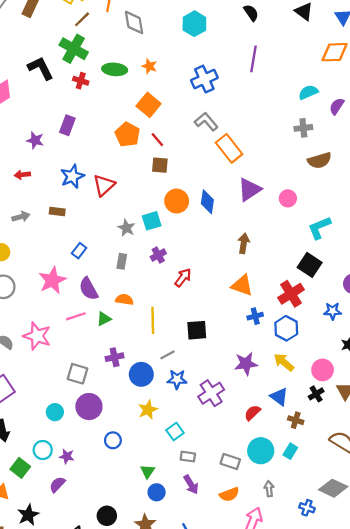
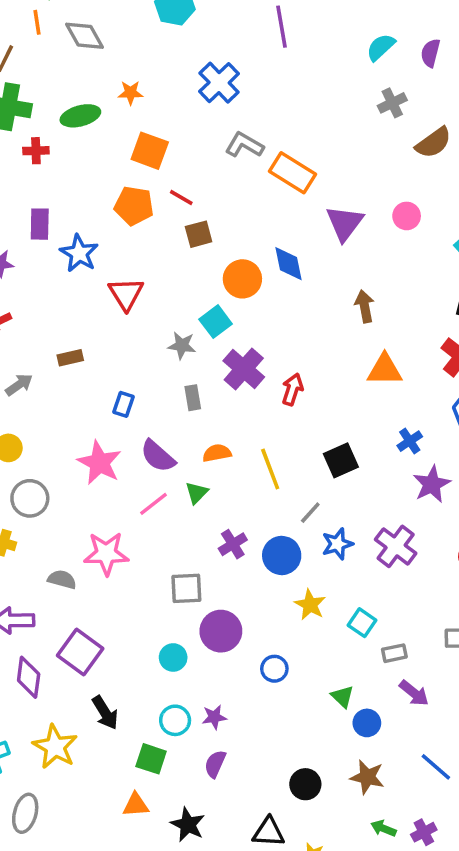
blue star: (72, 176) -> (79, 253), moved
purple cross: (158, 255) -> (244, 369), size x1.6
blue cross: (255, 316) -> (410, 441), moved

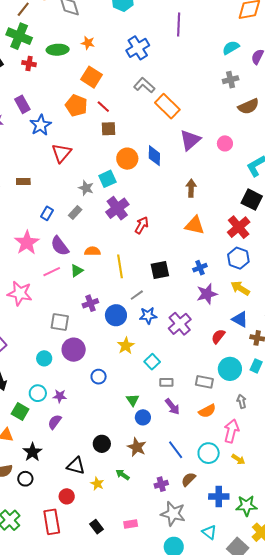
purple rectangle: (40, 224) -> (22, 104), turned -42
gray rectangle: (193, 398) -> (75, 213), moved, turned 40
green arrow: (383, 828) -> (123, 475), moved

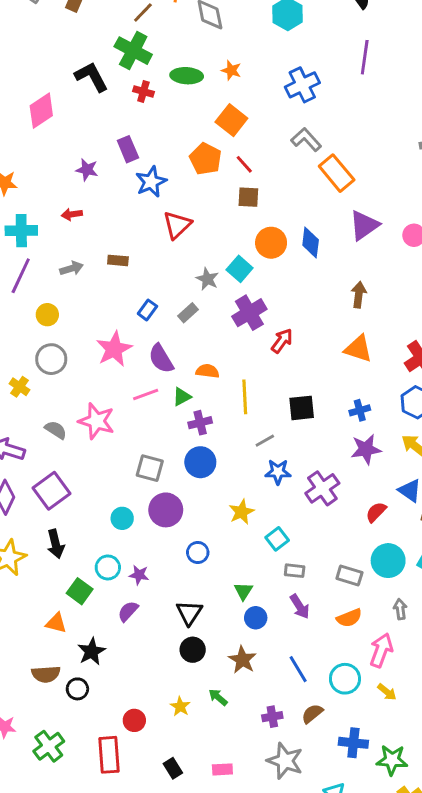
cyan square: (107, 179) -> (240, 269), turned -30
purple cross: (90, 303) -> (200, 423), moved
blue circle: (116, 315) -> (200, 462), moved
black triangle: (76, 466) -> (189, 613), moved, turned 42

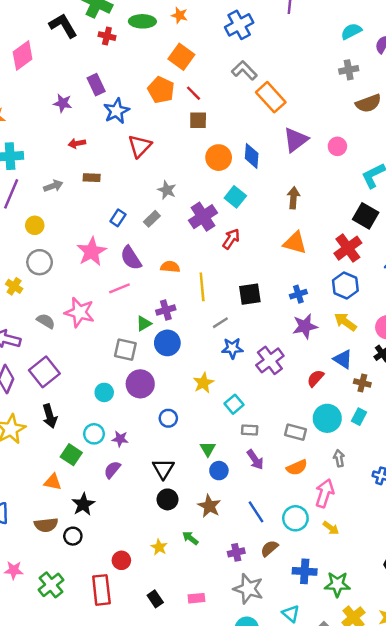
red arrow: (72, 214) -> (77, 143), moved
cyan square: (240, 269) -> (235, 197), moved
green triangle: (182, 397) -> (144, 324), moved

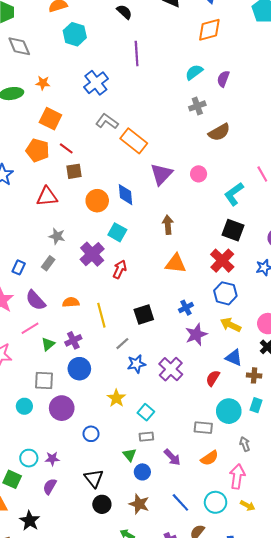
red triangle: (140, 146) -> (47, 196), moved, turned 50
green triangle: (144, 324) -> (48, 344), moved
cyan circle: (104, 392) -> (24, 406), moved
gray rectangle: (250, 430) -> (146, 437), moved

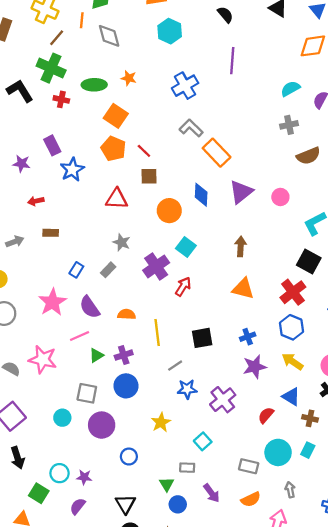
orange square: (50, 119) -> (116, 116), moved
blue diamond: (125, 195) -> (201, 195), moved
cyan square: (146, 412) -> (203, 441), moved

